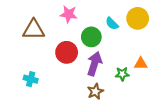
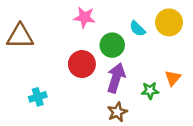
brown triangle: (34, 30) -> (20, 36), moved
orange triangle: (141, 64) -> (173, 78), turned -48
cyan cross: (31, 79) -> (38, 97), turned -32

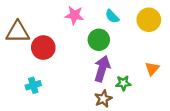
cyan semicircle: (137, 29) -> (112, 16), moved
red circle: (82, 64) -> (43, 48), moved
green star: (150, 91) -> (123, 83), moved

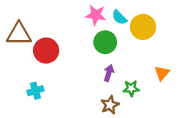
pink star: (74, 15) -> (96, 15), moved
yellow circle: (149, 20) -> (143, 27), moved
purple arrow: (102, 69) -> (109, 73), size x0.6

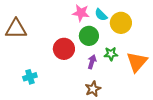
red circle: (46, 51) -> (64, 49), moved
orange triangle: (162, 73) -> (137, 62), size x1.6
green star: (131, 88) -> (111, 54), moved

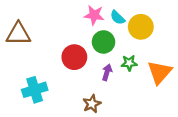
cyan cross: (30, 77) -> (35, 90), size x1.5
brown star: (93, 89) -> (92, 104), moved

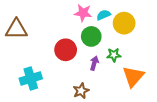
cyan semicircle: (117, 17) -> (104, 15), turned 112
orange triangle: (159, 72) -> (133, 76), moved

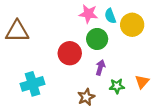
cyan semicircle: (104, 15) -> (110, 16), turned -88
green star: (114, 55) -> (117, 86), moved
orange triangle: (133, 76) -> (142, 82), size x0.6

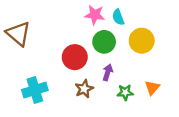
yellow circle: (132, 25) -> (142, 41), moved
brown triangle: (17, 31) -> (18, 34), turned 40
brown star: (86, 97) -> (84, 89), moved

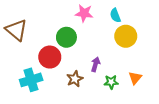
cyan semicircle: (118, 17) -> (115, 15), moved
green circle: (104, 42) -> (66, 37), moved
red circle: (75, 57) -> (50, 57), moved

